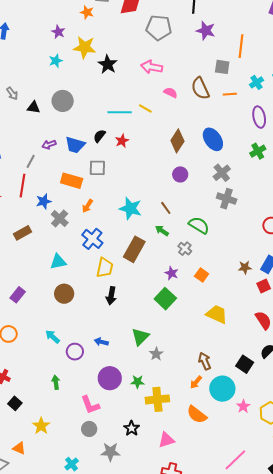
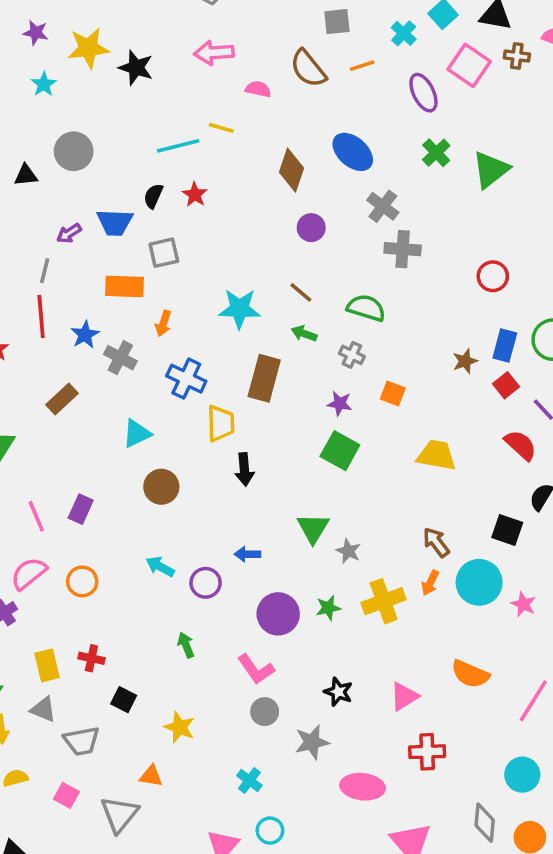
yellow cross: (157, 399) -> (384, 601), moved
orange semicircle: (197, 415) -> (470, 674), moved

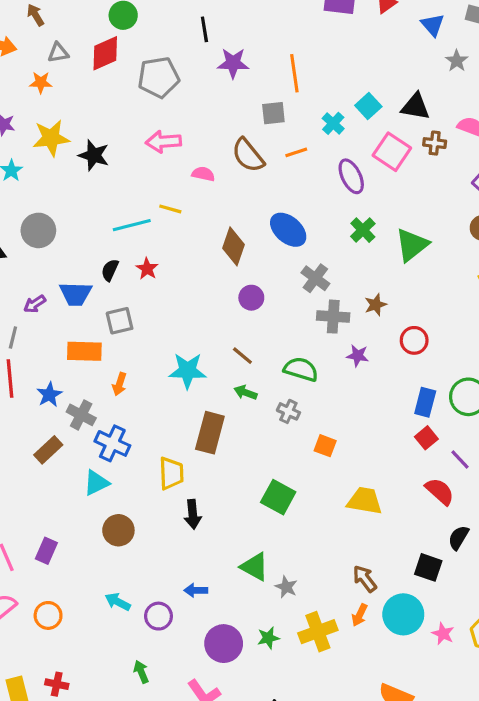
brown star: (465, 361) -> (376, 305), moved
blue cross: (186, 379) -> (112, 443), moved
brown rectangle: (62, 399) -> (48, 450), moved
purple star: (340, 404) -> (358, 356), moved
green triangle: (313, 528) -> (254, 567), turned -32

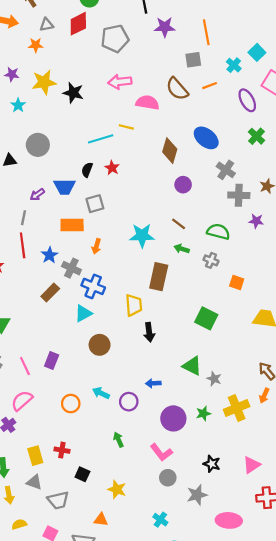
pink semicircle: (203, 174) -> (147, 103), size x1.5
orange circle: (48, 615) -> (71, 404), moved

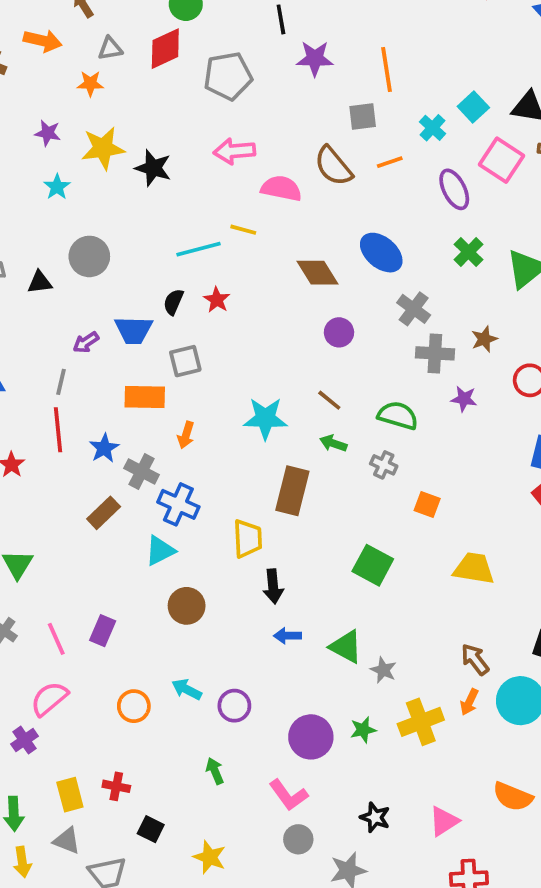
brown diamond: (170, 151) -> (318, 273), turned -50
blue arrow: (153, 383) -> (287, 636), moved

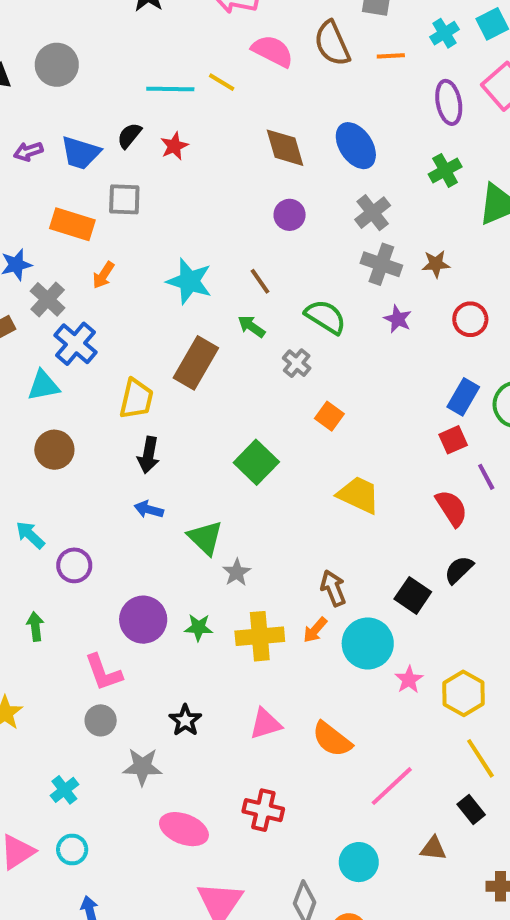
pink triangle: (444, 821) -> (266, 724), moved

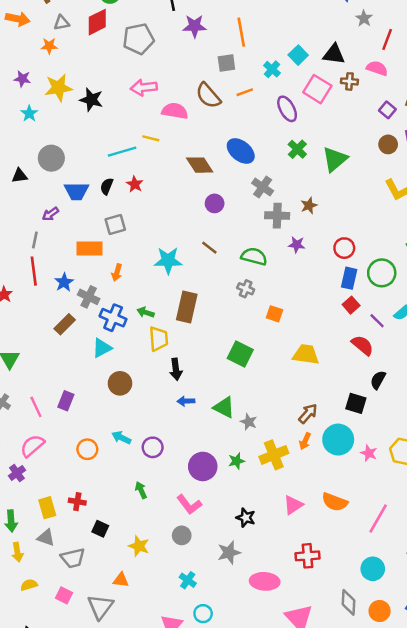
blue trapezoid: (81, 153) -> (76, 191), moved
red circle: (470, 319) -> (344, 248), moved
green arrow: (251, 326) -> (146, 312), moved
brown arrow: (333, 588) -> (308, 414), turned 80
gray circle: (101, 720) -> (182, 535), moved

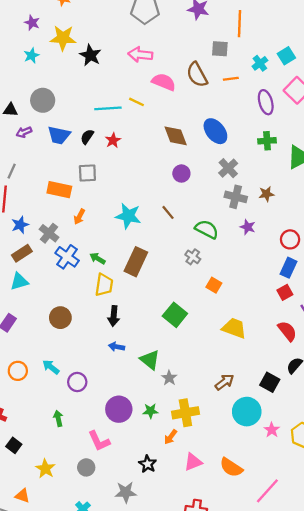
green cross: (297, 149) -> (267, 141), turned 30
purple arrow: (50, 214) -> (24, 132), moved
blue star: (64, 282) -> (20, 225), moved
cyan triangle: (102, 348) -> (19, 281), moved
orange arrow: (305, 441) -> (171, 437), moved

